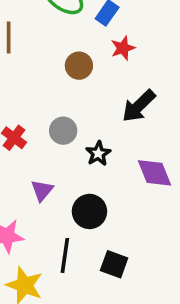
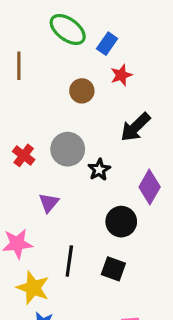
gray circle: (63, 131) -> (68, 149), size x1.4
purple diamond: (154, 173) -> (150, 187), turned 52
black circle: (89, 211) -> (121, 222), moved

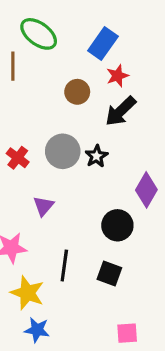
green ellipse: (68, 29) -> (39, 34), moved
blue rectangle: (107, 44) -> (103, 44), size x1.4
black arrow: (135, 127) -> (121, 111), moved
black star: (99, 170) -> (97, 156), moved

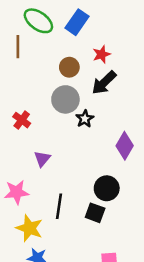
blue rectangle: (103, 44) -> (77, 22), moved
gray circle: (63, 151) -> (65, 99), moved
black circle: (117, 225) -> (107, 188), moved

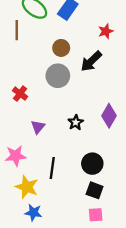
red star: (102, 54) -> (106, 31), moved
black star: (85, 119) -> (76, 122), moved
black circle: (107, 188) -> (92, 164), moved
black square: (95, 213) -> (95, 190), moved

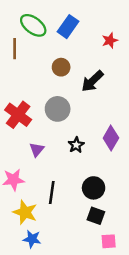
red star: (106, 31) -> (110, 40), moved
gray circle: (58, 76) -> (58, 109), moved
red cross: (20, 94) -> (18, 115), size x1.6
pink square: (96, 215) -> (109, 241), moved

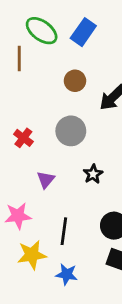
red cross: (18, 115) -> (23, 138), size x0.6
yellow star: (25, 212) -> (32, 255), turned -30
blue star: (32, 239) -> (67, 274), moved

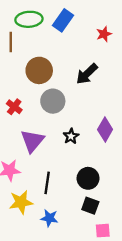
green ellipse: (42, 31) -> (29, 19), turned -40
brown circle: (75, 81) -> (39, 70), moved, size x1.5
purple triangle: (46, 180) -> (32, 141), size x1.6

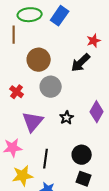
red star: (104, 34) -> (94, 41), moved

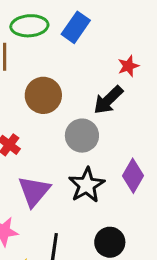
gray circle: (51, 87) -> (82, 136), moved
black star: (67, 118) -> (87, 185), size x1.6

